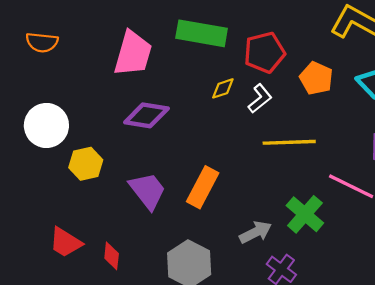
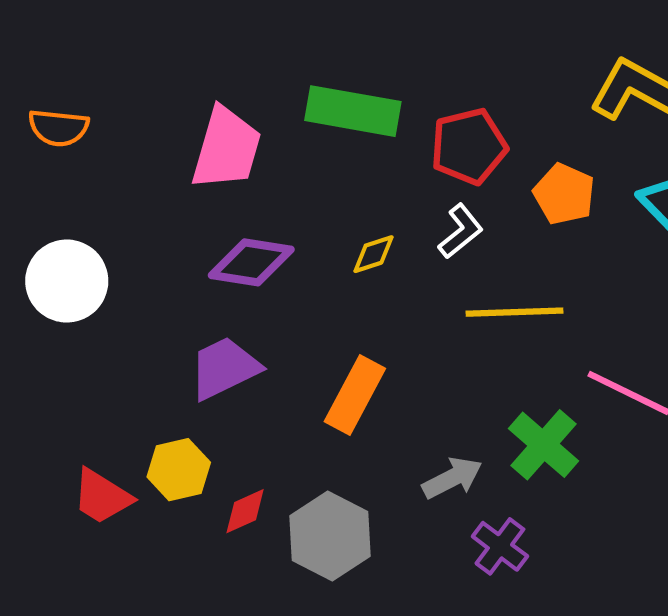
yellow diamond: (223, 88) -> (374, 254), moved
yellow hexagon: (86, 164) -> (179, 470), moved
purple trapezoid: (148, 191) -> (224, 368), moved, turned -78
red diamond: (112, 256) -> (245, 511), moved, turned 60

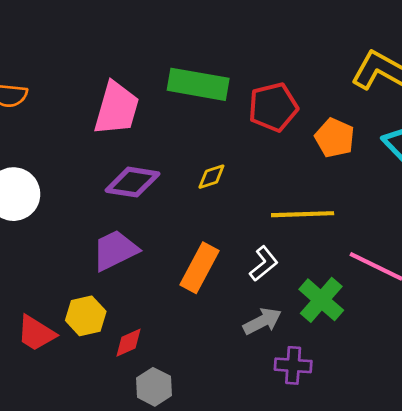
white L-shape: (461, 231) -> (264, 264), moved
gray hexagon: (330, 536) -> (154, 387), moved, size x0.7
purple cross: (500, 546) -> (293, 365), turned -33

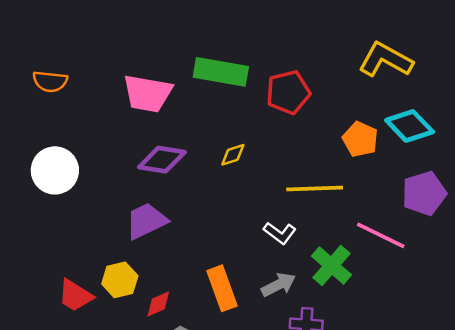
pink trapezoid: (116, 108) -> (147, 93), turned 84
orange pentagon: (335, 138) -> (360, 139), moved
white L-shape: (264, 264) -> (280, 233), turned 76
orange rectangle: (199, 268) -> (222, 288), moved, turned -48

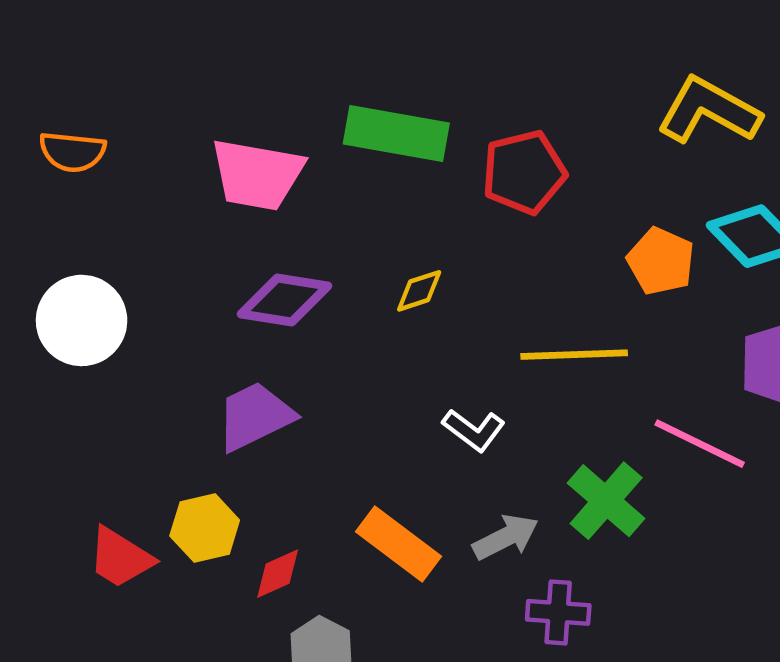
white L-shape: (280, 233) -> (474, 430), moved
orange rectangle: (222, 288) -> (399, 544), turned -33

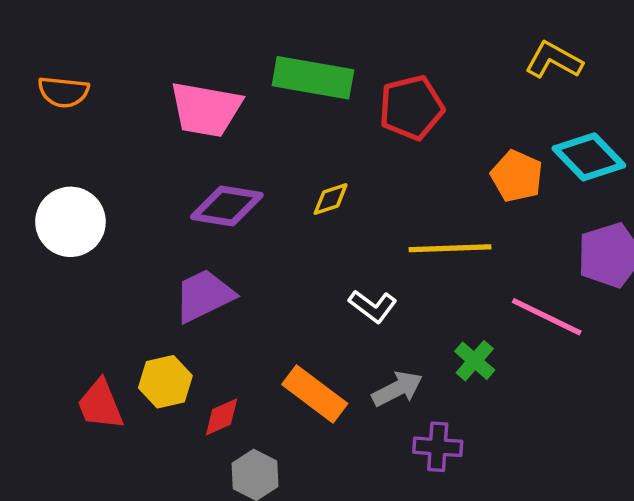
yellow L-shape: (709, 111) -> (554, 60), size x0.7
green cross: (606, 501) -> (475, 361), size x0.7
red trapezoid: (120, 558) -> (100, 405), turned 36

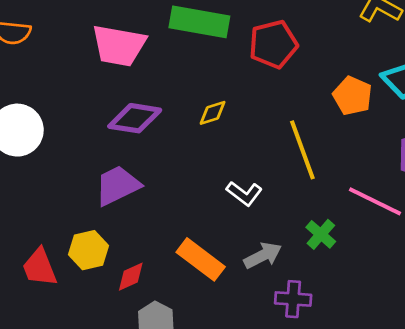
yellow line: (450, 248) -> (302, 150), turned 72

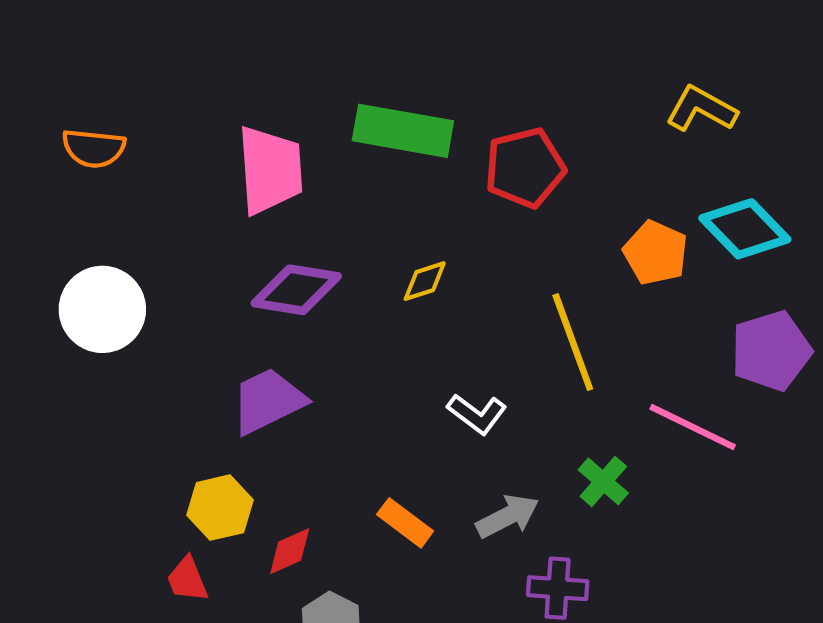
pink trapezoid: (119, 46) -> (270, 170), turned -104
orange rectangle: (201, 259) -> (405, 523), size x0.7
red trapezoid: (40, 267) -> (187, 579), moved, size x0.7

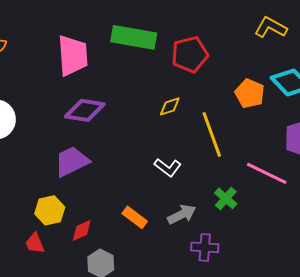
yellow diamond: (425, 281) -> (170, 106), moved

